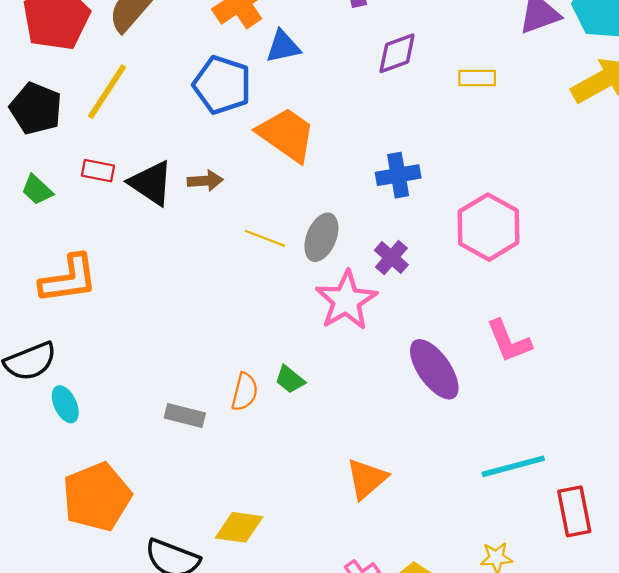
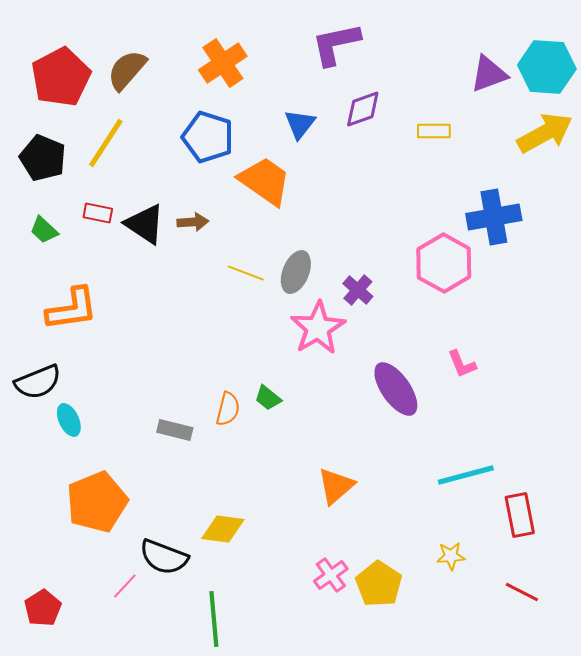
blue triangle: (283, 46) -> (300, 124), moved, turned -40
blue cross: (398, 175) -> (494, 217), moved, size x1.4
pink L-shape: (509, 341) -> (462, 364), size x0.7

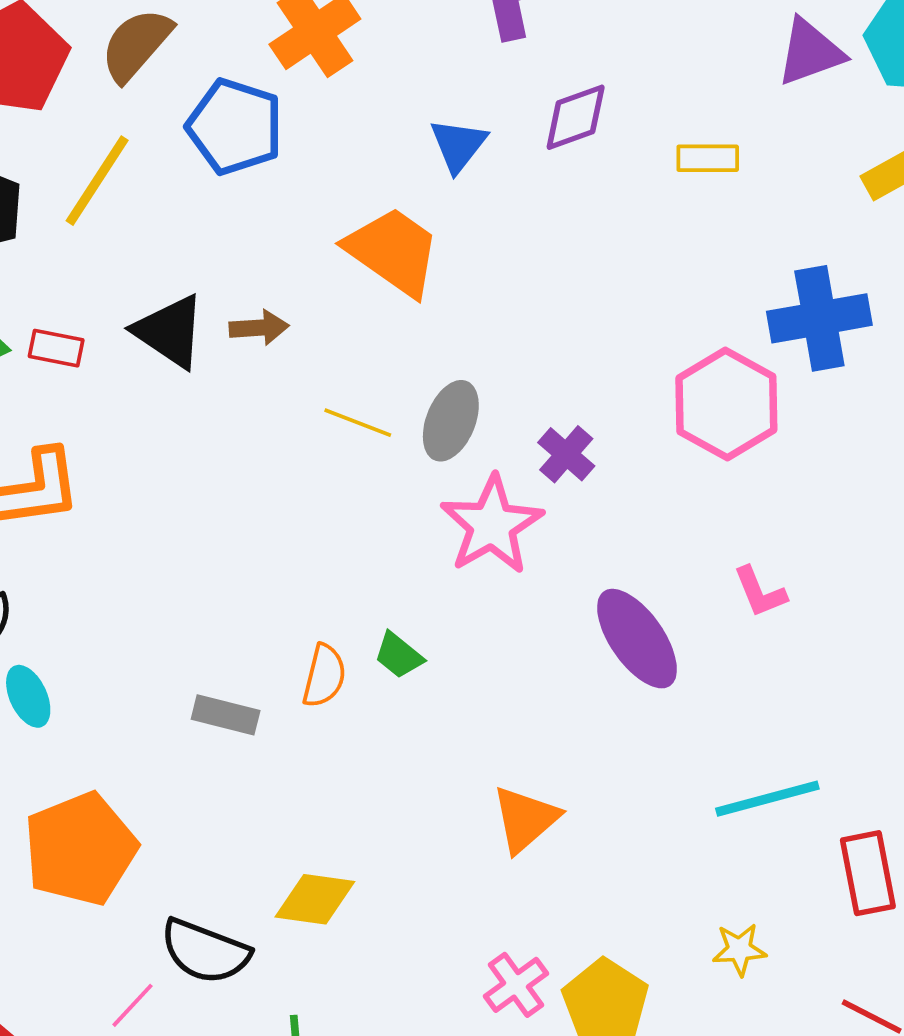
blue pentagon: (208, 137) -> (235, 127), moved
red rectangle: (98, 213) -> (56, 348), moved

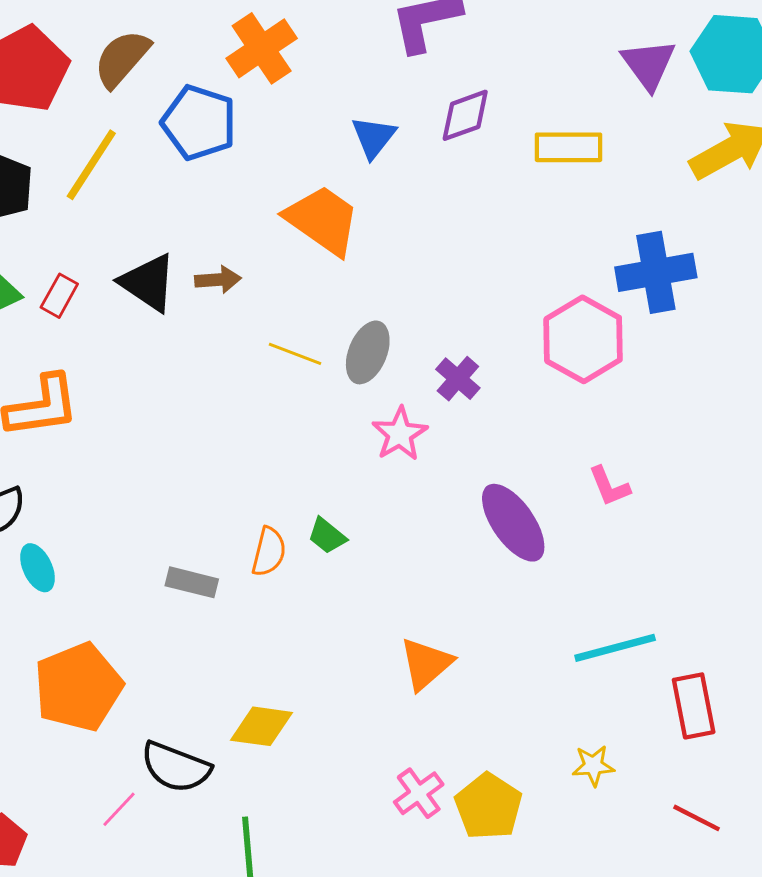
purple triangle: (810, 52) -> (649, 64), turned -46
yellow rectangle: (708, 158) -> (569, 147), size x1.4
red rectangle: (56, 348) -> (59, 296), turned -72
pink star: (492, 525) -> (400, 434), size x0.7

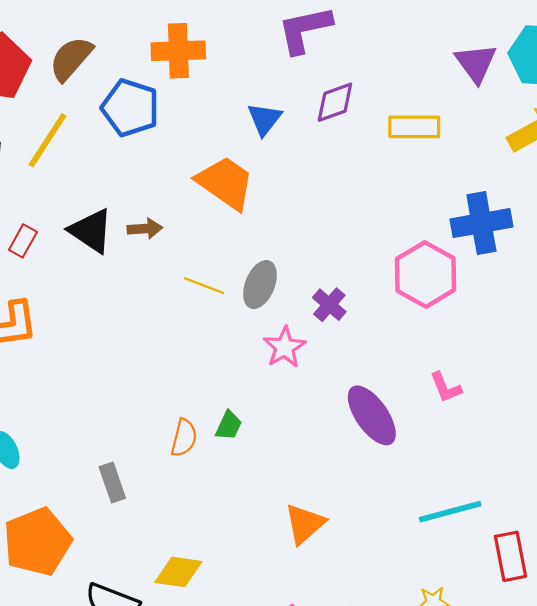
orange cross: (262, 48) -> (178, 51), turned 32
green trapezoid: (327, 536) -> (229, 425), turned -104
gray rectangle: (192, 582) -> (112, 482), moved, turned 57

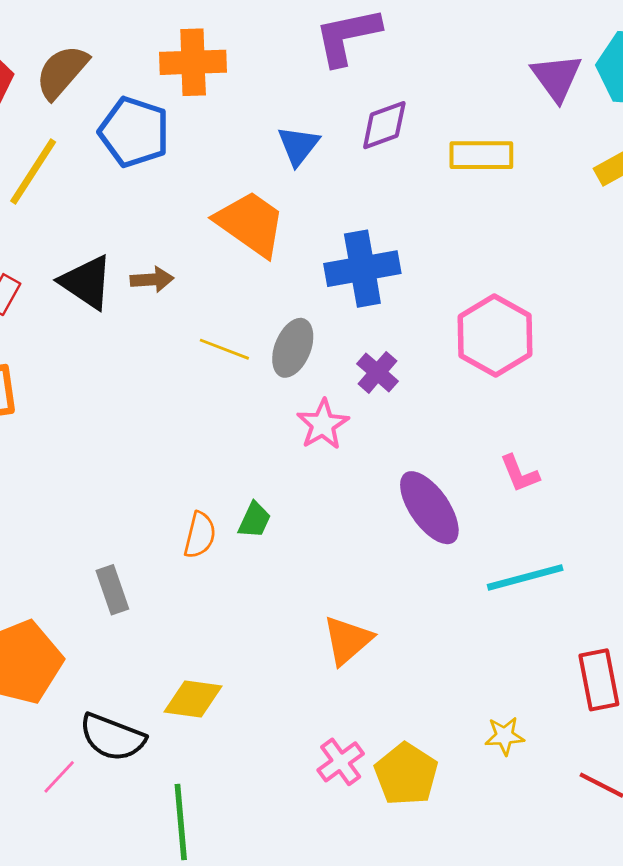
blue cross: (481, 223) -> (362, 269), moved
cyan line: (450, 512) -> (525, 577), moved

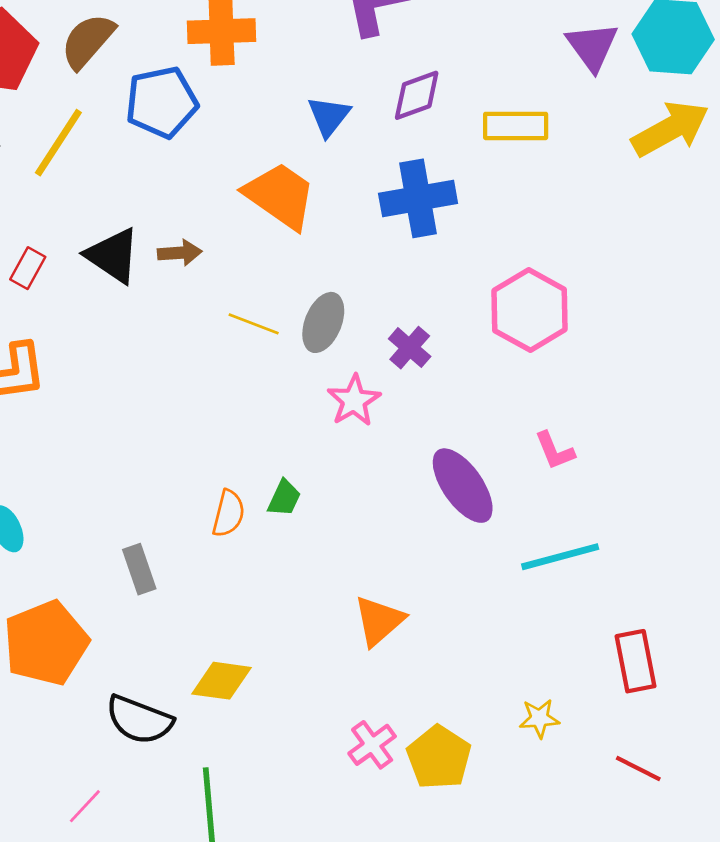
blue pentagon: (134, 132) -> (162, 102), turned -30
blue cross: (362, 269) -> (418, 198), moved
pink line: (59, 777) -> (85, 806), moved

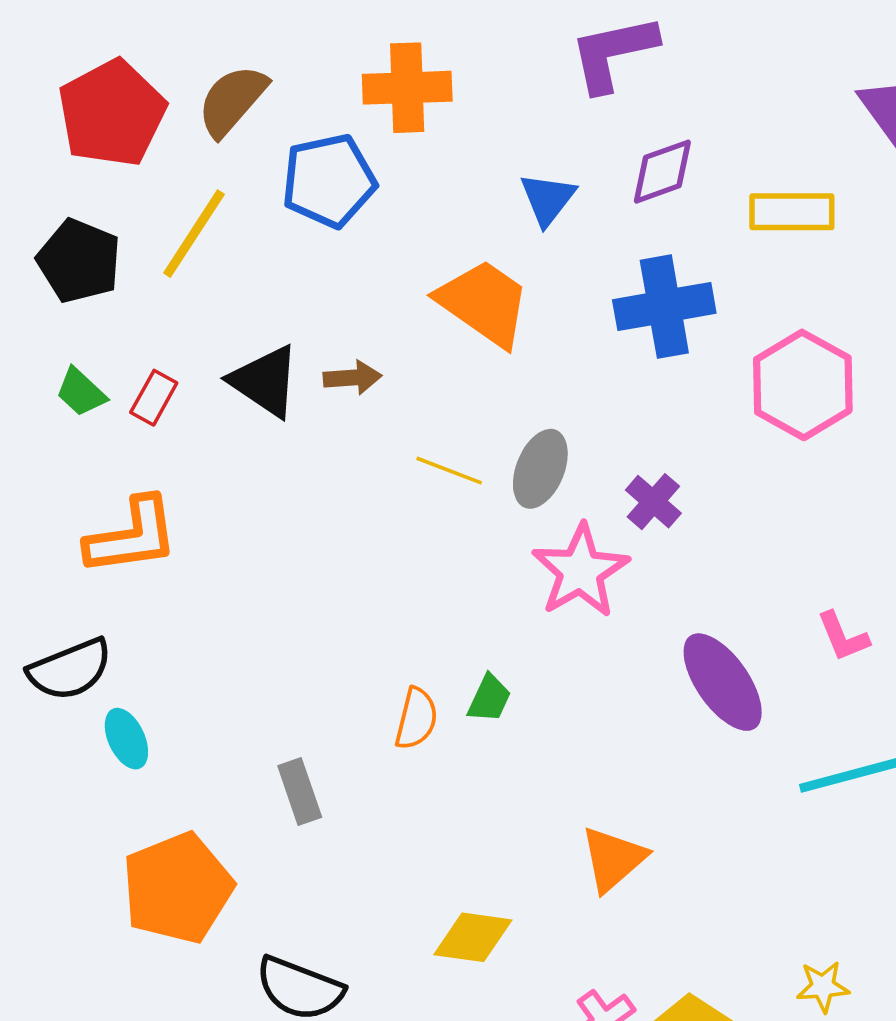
pink hexagon: (530, 310) -> (803, 385), moved
pink star: (354, 401) -> (580, 571), size x1.4
yellow diamond: (222, 681) -> (473, 937), moved

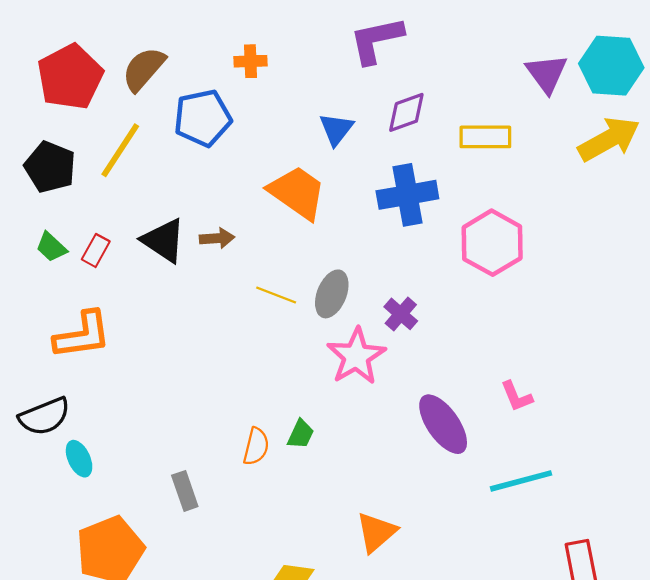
orange cross: (407, 88) -> (250, 61), size x0.6

